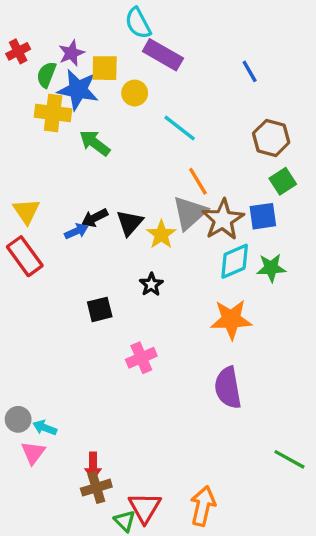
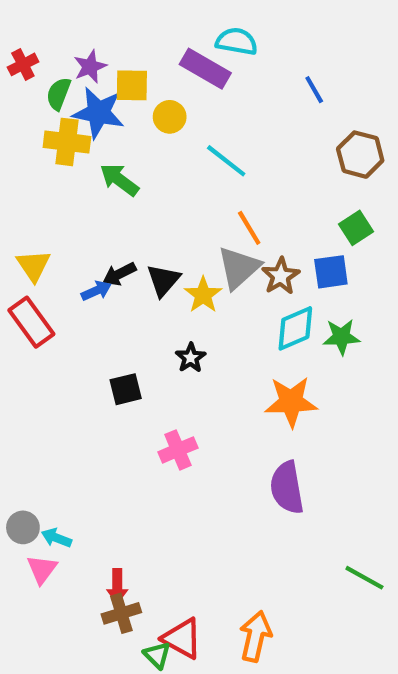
cyan semicircle: (138, 23) -> (237, 41), moved, turned 128
brown hexagon: (271, 138) -> (360, 155), moved
brown star: (223, 220) -> (281, 276), size x0.7
red triangle: (145, 508) -> (182, 638), turned -32

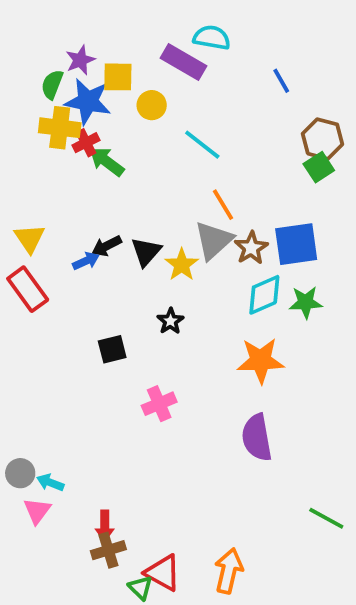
red cross: (23, 64) -> (86, 143), moved
green square: (356, 228) -> (319, 167), moved
blue square: (331, 272) -> (296, 244), size x1.4

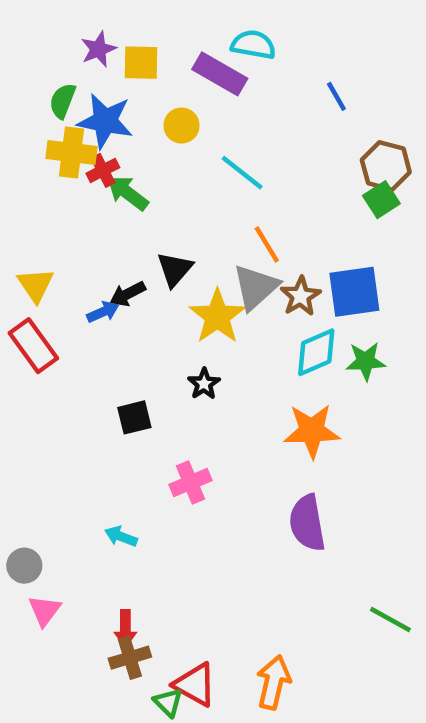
purple star: (80, 60) -> (98, 49), moved
yellow square: (118, 77) -> (141, 63), moved
black triangle: (146, 252) -> (175, 269), moved
yellow star: (182, 265) -> (217, 316), size x1.4
cyan arrow: (50, 483) -> (121, 536), moved

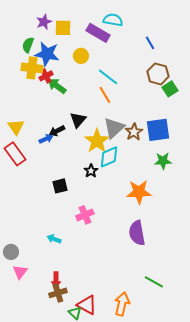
brown hexagon: (386, 166) -> (158, 74), moved
orange line: (267, 245) -> (105, 95), moved
cyan diamond: (316, 352) -> (109, 157), moved
green line: (390, 619) -> (154, 282), moved

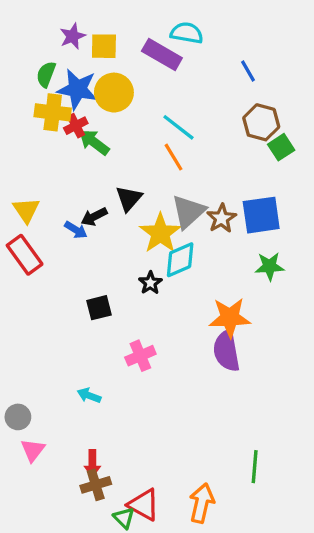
yellow circle: (81, 56) -> (114, 93), moved, size x1.5
blue arrow: (46, 139) -> (76, 230), turned 56
purple semicircle: (137, 233) -> (226, 351), moved
green line: (154, 282) -> (255, 467), turned 66

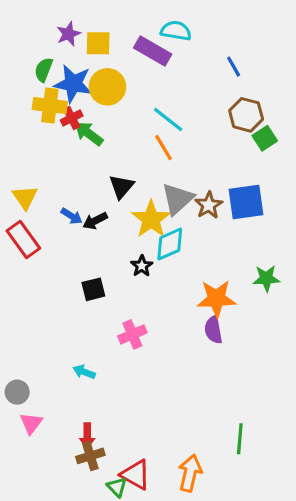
black arrow: (94, 217) -> (95, 221), moved
green star: (270, 266) -> (266, 278), moved
purple semicircle: (226, 351) -> (213, 330), size x0.7

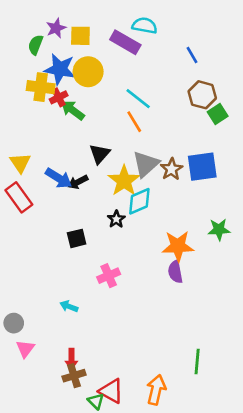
green semicircle: (44, 70) -> (36, 45), moved
blue arrow: (72, 216) -> (59, 178), size x1.5

